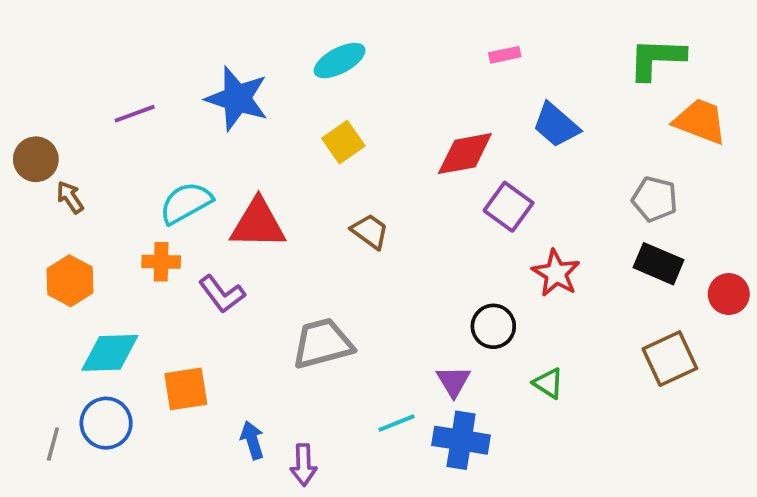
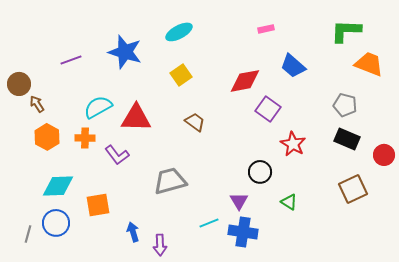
orange hexagon: (70, 281) -> (47, 137), moved

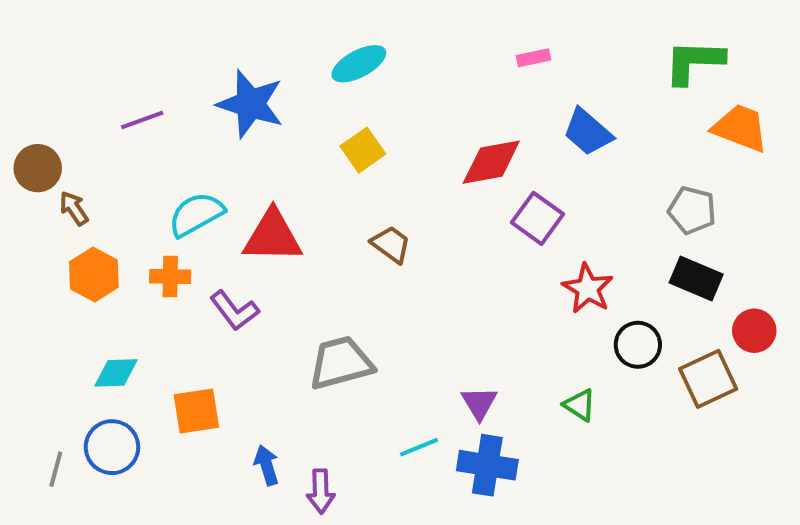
red circle: (384, 155) -> (754, 331), moved
black circle: (260, 172) -> (638, 345), moved
cyan diamond: (58, 186) -> (116, 373), size x0.7

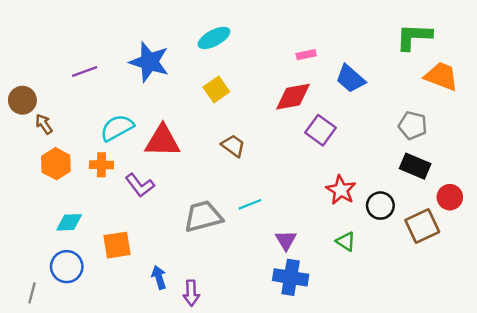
pink rectangle: (533, 58) -> (306, 55), moved
red star: (588, 289) -> (341, 190), moved
cyan line: (419, 447) -> (250, 204), moved
gray line: (56, 469) -> (32, 293), moved

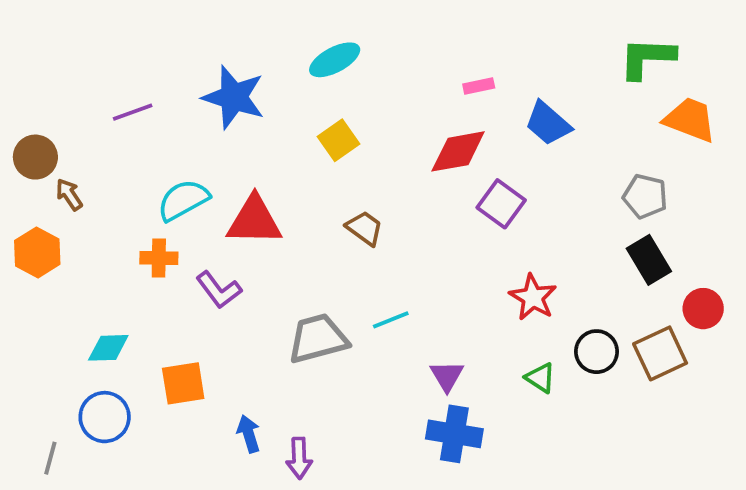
orange hexagon: (56, 164) -> (37, 252), moved
black rectangle: (415, 166) -> (649, 260), turned 36
black circle: (380, 206) -> (597, 352), moved

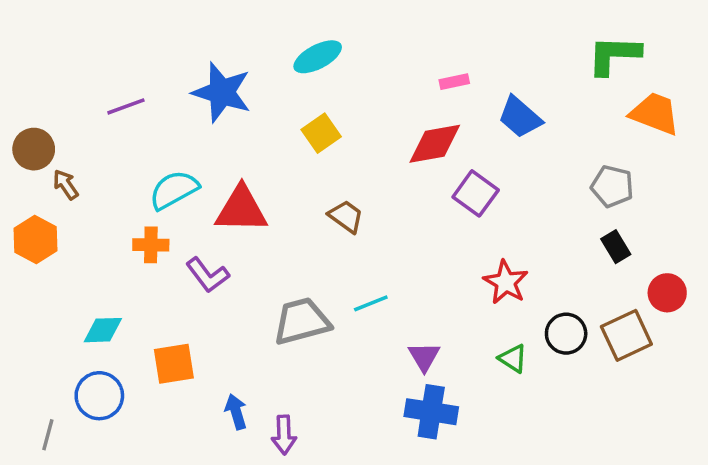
black rectangle: (649, 260) -> (616, 247), size x0.7

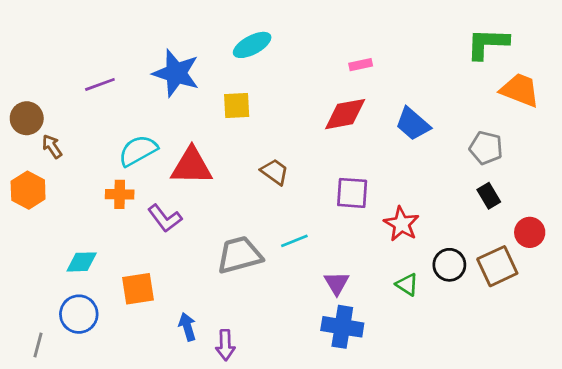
blue trapezoid: (520, 117) -> (413, 124), moved
yellow square: (321, 133) -> (237, 106), moved, turned 32
purple square: (476, 193) -> (352, 193), moved, turned -32

